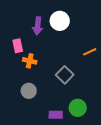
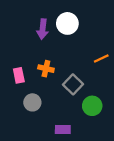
pink rectangle: (18, 46) -> (19, 75), moved
orange cross: (30, 61) -> (46, 69), moved
green circle: (78, 108) -> (92, 106), moved

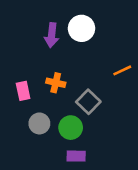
green circle: (92, 106) -> (71, 128), moved

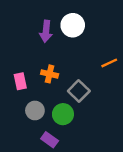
purple rectangle: (76, 156) -> (50, 140), moved, turned 35

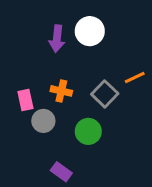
gray square: (79, 91) -> (105, 94), moved
gray circle: (35, 110) -> (43, 121), moved
green circle: (63, 114) -> (88, 131), moved

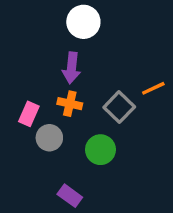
white circle: (90, 31) -> (83, 22), moved
purple arrow: (57, 39) -> (72, 68), moved
pink rectangle: (25, 100) -> (29, 114), turned 36

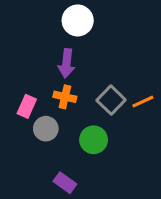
orange line: (153, 88) -> (143, 102), moved

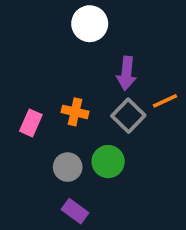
purple arrow: (66, 63) -> (126, 73), moved
orange line: (143, 102) -> (165, 101), moved
gray circle: (46, 129) -> (68, 167), moved

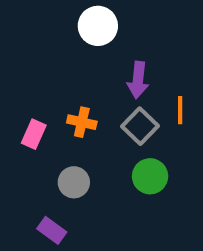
orange line: (165, 101) -> (180, 110), turned -65
green circle: (108, 162) -> (150, 176), moved
purple rectangle: (75, 211) -> (52, 230), moved

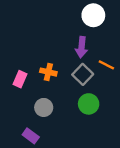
white circle: (98, 26) -> (93, 15), moved
orange line: (180, 110) -> (106, 65), turned -63

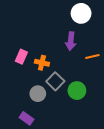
orange line: (106, 65) -> (92, 57), turned -40
gray square: (83, 74) -> (55, 81), moved
pink rectangle: (20, 79) -> (21, 57), moved

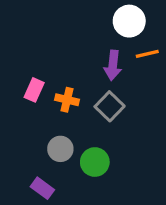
orange line: (92, 57) -> (147, 54), moved
gray square: (55, 81) -> (110, 106), moved
green circle: (77, 91) -> (95, 162), moved

